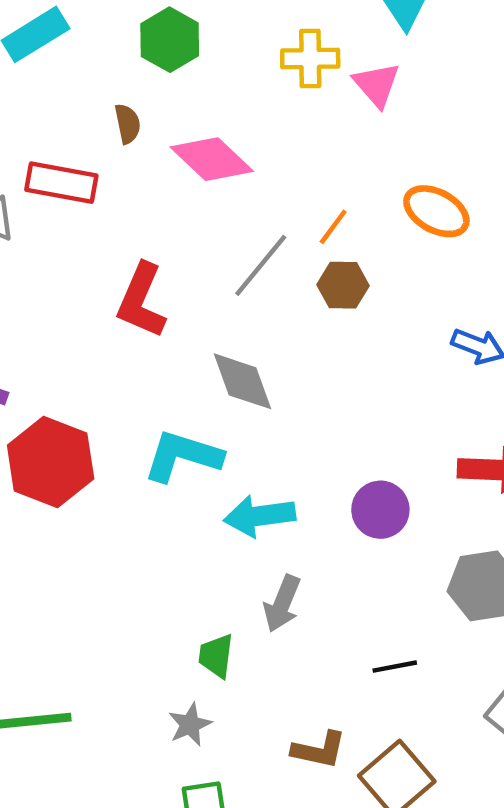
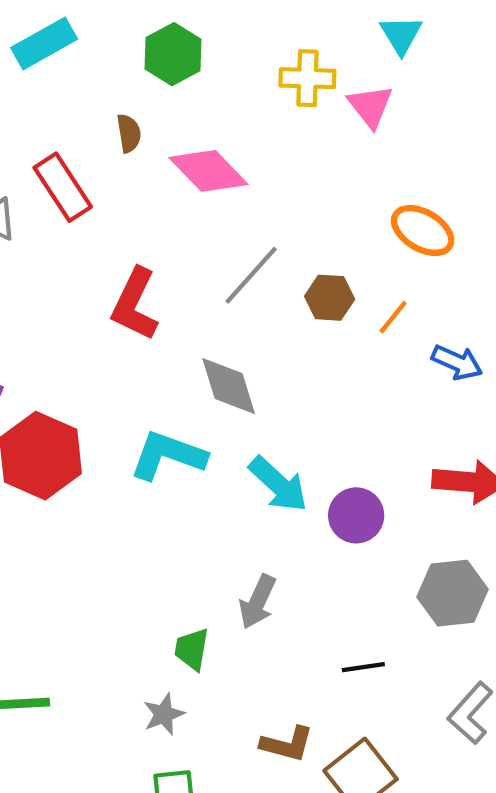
red rectangle: (61, 183) -> (63, 187), turned 44
orange line: (333, 227) -> (393, 317), moved
cyan arrow: (260, 516) -> (278, 484), moved, turned -132

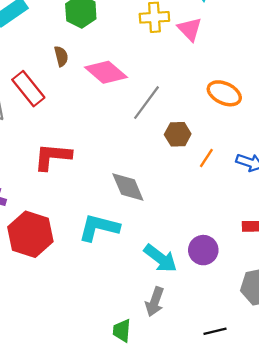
gray line: (251, 275) -> (146, 103), moved
red L-shape: (135, 304) -> (53, 157), moved, turned 75
orange line: (393, 317) -> (206, 158), moved
cyan arrow: (278, 484) -> (160, 258), moved

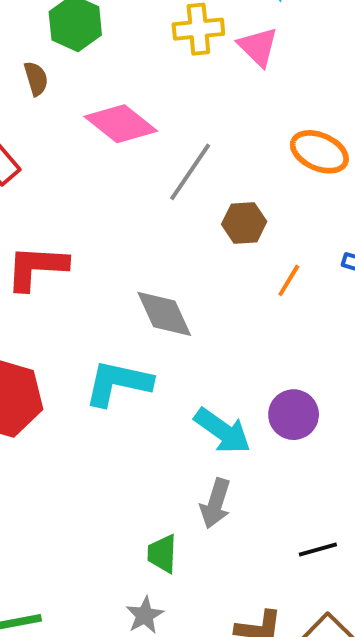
brown semicircle: (61, 56) -> (36, 79), moved
orange line: (206, 158) -> (289, 280), moved

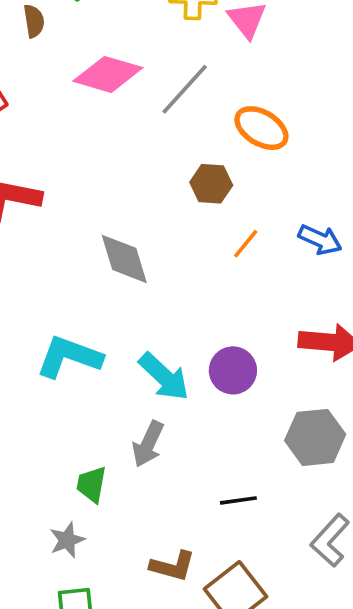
pink diamond: (121, 124) -> (108, 74), turned -30
orange ellipse: (319, 152) -> (261, 128), moved
gray line: (190, 172) -> (185, 89), moved
cyan L-shape: (118, 383) -> (69, 357), moved

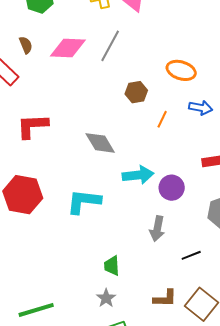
brown semicircle: (34, 21) -> (26, 45), moved
orange ellipse: (261, 128) -> (181, 70), moved
cyan arrow: (164, 377) -> (138, 175), moved, turned -36
gray arrow: (148, 444) -> (157, 229), moved

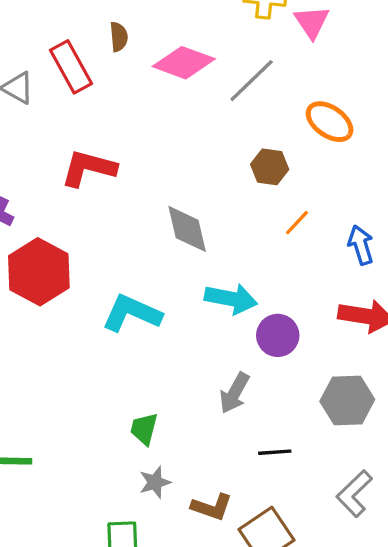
orange ellipse: (181, 70) -> (330, 122), moved
blue arrow: (201, 108) -> (361, 245), moved, turned -135
gray star: (106, 298) -> (155, 482), moved

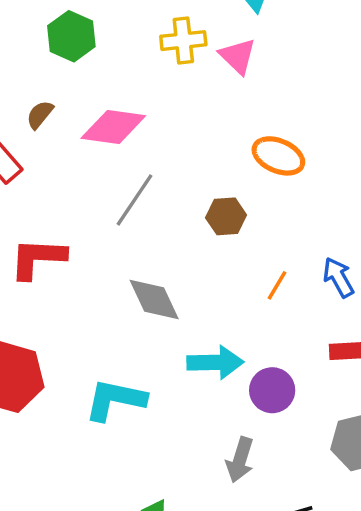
brown semicircle: (119, 37) -> (40, 115), turned -124
gray line: (252, 81) -> (135, 200), moved
orange line: (297, 223) -> (277, 285), moved

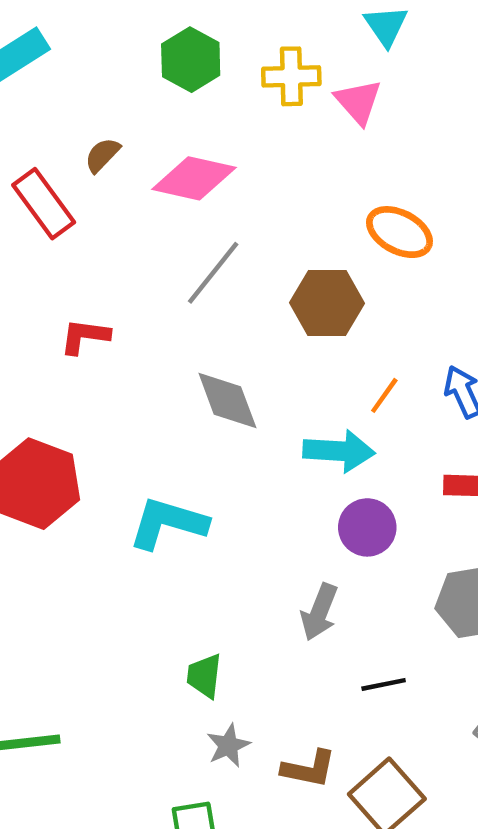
green hexagon: (71, 36) -> (191, 60), moved
brown hexagon: (226, 216) -> (327, 303), size x1.4
red L-shape: (38, 258) -> (85, 336), size x0.7
cyan arrow: (215, 362) -> (339, 451), moved

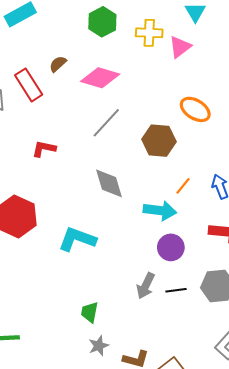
pink triangle: (358, 102) -> (180, 47), turned 30
black line: (384, 684) -> (176, 290), moved

